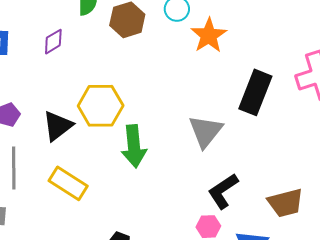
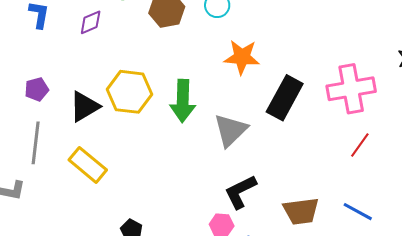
orange star: (209, 35) -> (242, 57), moved, turned 30
green arrow: (134, 146) -> (183, 101), moved

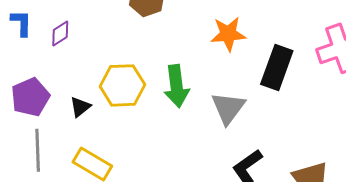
purple diamond: (91, 22) -> (60, 34), moved
purple pentagon: (37, 89) -> (30, 97), size x1.6
black triangle: (84, 107) -> (80, 107), size x0.7

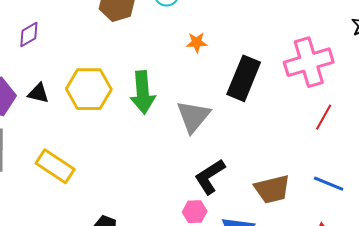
orange star: (228, 34) -> (197, 42), size x0.6
black triangle: (80, 107) -> (38, 93), moved, turned 50

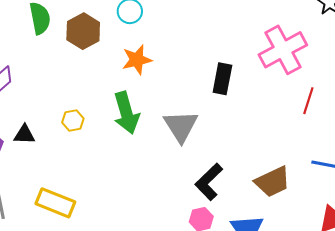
orange star: (197, 42) -> (137, 60), moved, size x1.4
black rectangle: (244, 78) -> (222, 79), size x0.7
yellow hexagon: (89, 89) -> (73, 121), size x0.5

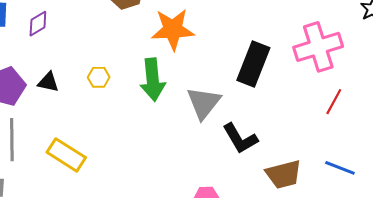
orange star: (137, 60) -> (173, 29), size x1.4
black rectangle: (222, 79) -> (253, 64), size x1.4
black L-shape: (209, 182) -> (240, 139), moved, turned -87

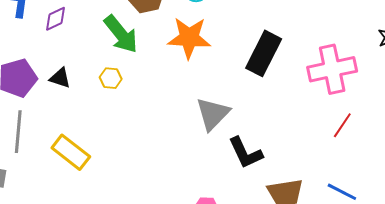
black rectangle: (253, 64) -> (264, 53), moved
green arrow: (153, 80) -> (121, 34), moved, turned -39

